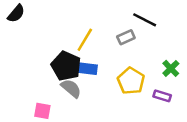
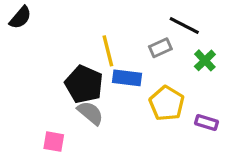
yellow line: (85, 40) -> (108, 51), turned -45
blue rectangle: (86, 68) -> (127, 78), moved
green cross: (171, 68) -> (205, 60), moved

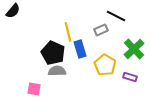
green cross: (205, 60) -> (134, 49), moved, size x1.5
blue rectangle: (127, 78) -> (80, 49), turned 66
gray semicircle: (90, 113) -> (57, 71), turned -42

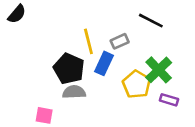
gray rectangle: (101, 30) -> (120, 41), moved
blue rectangle: (80, 49) -> (104, 63), turned 42
green cross: (134, 49) -> (159, 70), moved

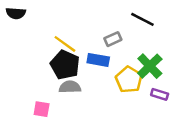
black semicircle: (17, 14) -> (16, 13), turned 54
yellow line: (88, 41) -> (65, 44), moved, turned -40
blue rectangle: (104, 63) -> (98, 60), turned 75

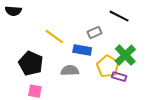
black pentagon: (65, 65) -> (31, 63), moved
gray semicircle: (70, 87) -> (70, 70), moved
purple rectangle: (160, 94) -> (119, 77), moved

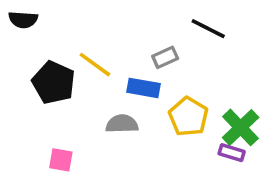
green cross: (125, 55) -> (241, 127), moved
black pentagon: (31, 63) -> (54, 83), moved
purple rectangle: (119, 77) -> (232, 153), moved

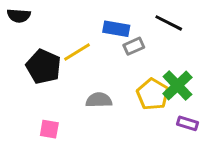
yellow line: (95, 65) -> (77, 52), turned -68
blue rectangle: (143, 88) -> (116, 29), moved
green cross: (241, 127) -> (177, 85), moved

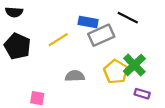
gray rectangle: (134, 46) -> (101, 35), size x1.6
black pentagon: (43, 67) -> (17, 46), moved

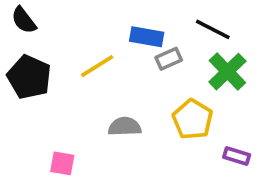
black semicircle: (14, 12) -> (24, 20), turned 49
gray rectangle: (101, 35) -> (169, 59), size x0.6
green cross: (134, 65) -> (227, 72), moved

